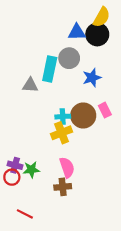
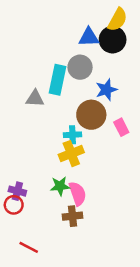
brown circle: (83, 116) -> (91, 115), moved
green star: (31, 170) -> (60, 186), moved

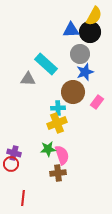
gray circle: (80, 67) -> (80, 54), moved
cyan rectangle: (57, 80) -> (46, 64), turned -60
pink rectangle: (121, 127) -> (97, 102), turned 64
red line: (29, 247) -> (23, 198), turned 70

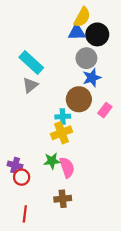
yellow semicircle: (94, 16) -> (82, 17), moved
cyan rectangle: (46, 64) -> (31, 63), moved
gray triangle: (28, 79) -> (30, 85), turned -42
red circle: (11, 164) -> (22, 177), moved
brown cross: (58, 173) -> (63, 199), moved

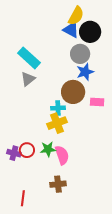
blue triangle: (77, 32) -> (71, 30), turned 30
pink rectangle: (105, 110) -> (97, 102), turned 56
red circle: (22, 177) -> (27, 150), moved

